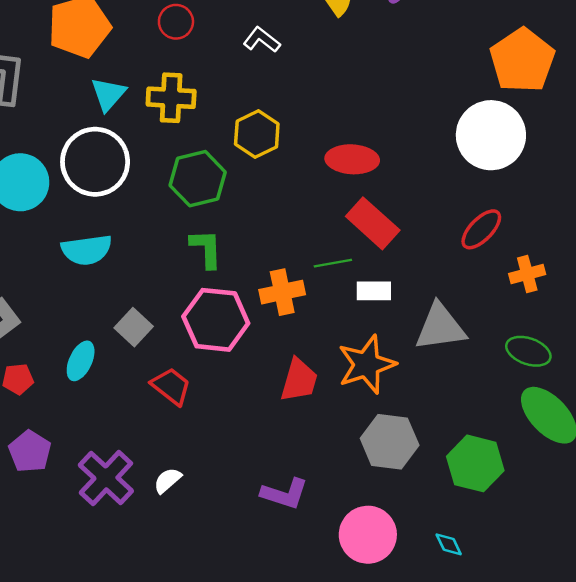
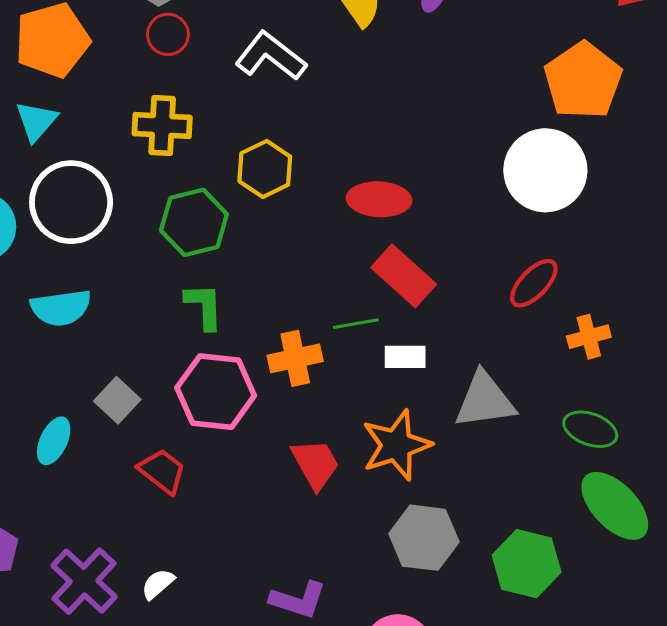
white L-shape: (262, 40) -> (271, 56), size x1.6
cyan triangle: (108, 94) -> (36, 121), moved
red trapezoid: (299, 380) -> (315, 464), turned -45

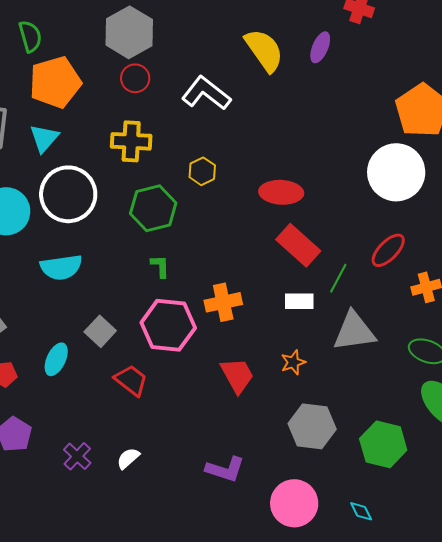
yellow hexagon: (265, 169) -> (202, 171), size x0.7
green L-shape: (204, 306) -> (160, 266), size x0.7
green line: (356, 324) -> (338, 278), moved, turned -52
orange star: (396, 445) -> (293, 362), size x0.5
purple cross: (84, 581) -> (77, 456), size x0.6

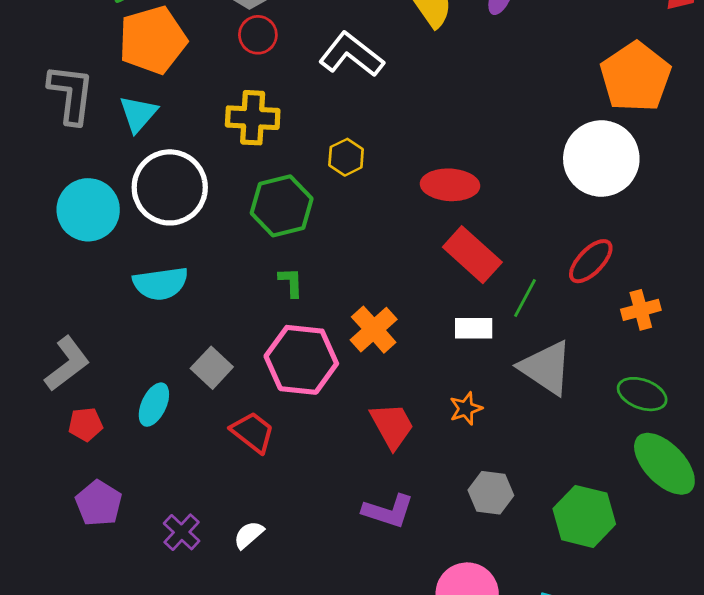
orange cross: (223, 302) -> (374, 330), turned -30
gray triangle: (354, 331) -> (546, 368), turned 42
gray hexagon: (312, 426) -> (491, 493), size x0.7
purple L-shape: (225, 469) -> (388, 511), moved

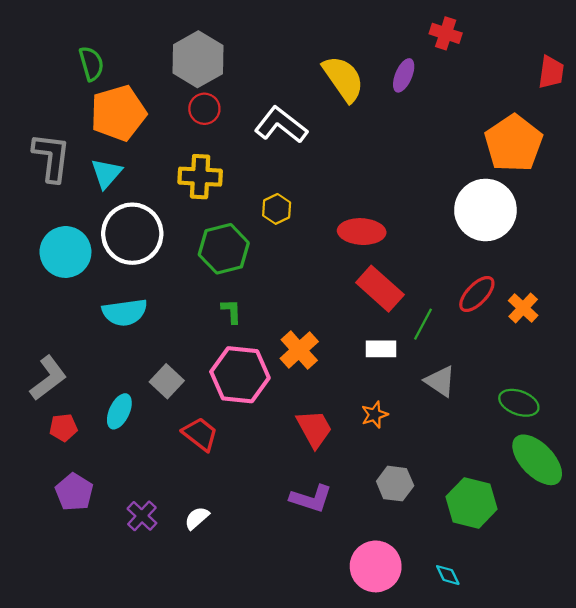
orange cross: (641, 310) -> (523, 308), moved, turned -32
gray triangle: (546, 368) -> (440, 381), size x0.7

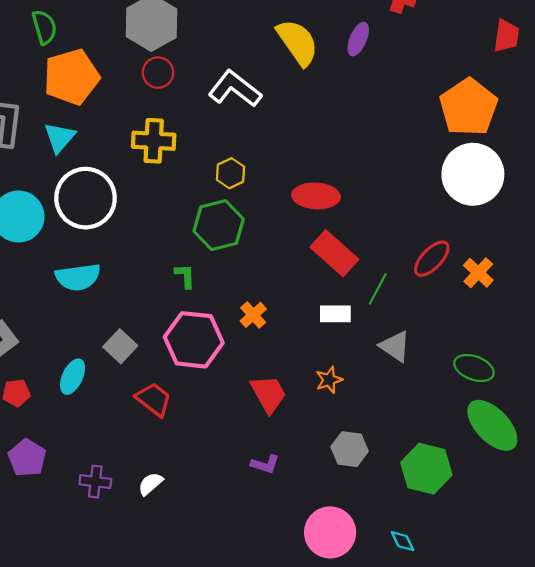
white circle: (485, 210) -> (473, 174), moved
green hexagon: (224, 249) -> (219, 225), moved
orange cross: (299, 350) -> (253, 315), size x0.7
purple L-shape: (311, 499) -> (265, 464), size x0.7
purple cross: (142, 516) -> (95, 482), turned -36

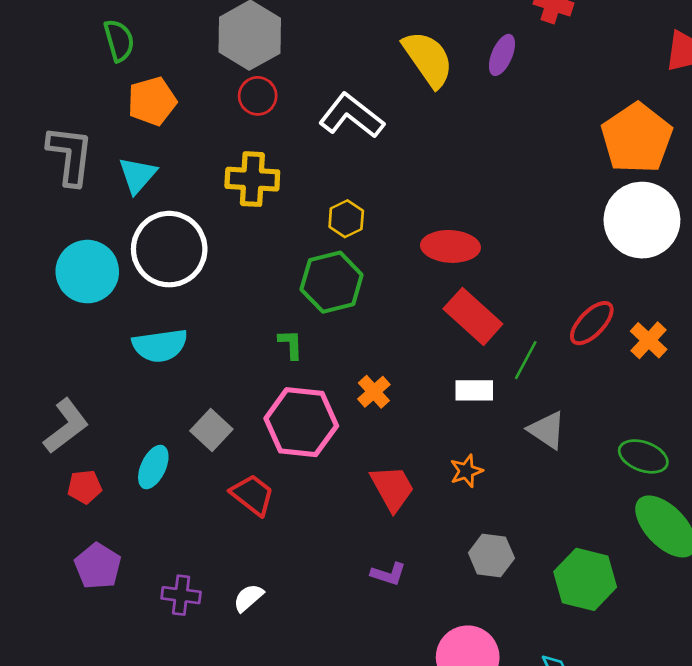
orange pentagon: (71, 77) -> (152, 101), size x0.7

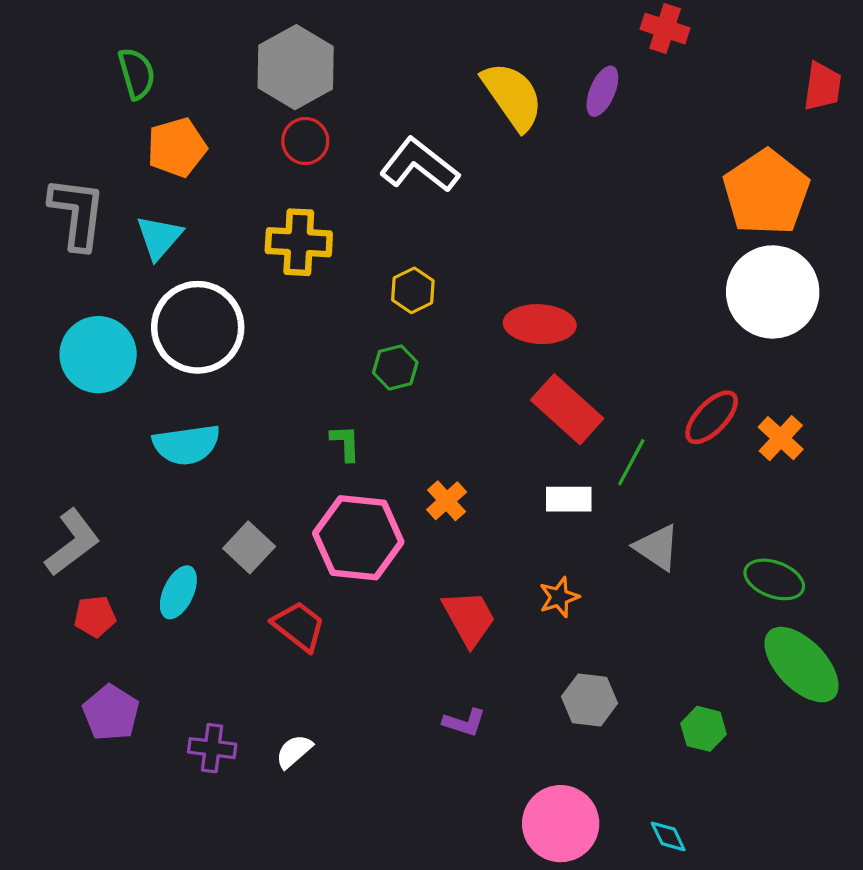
green hexagon: (332, 282) -> (395, 367), size x0.6
green hexagon: (585, 579) -> (704, 729), size x0.6

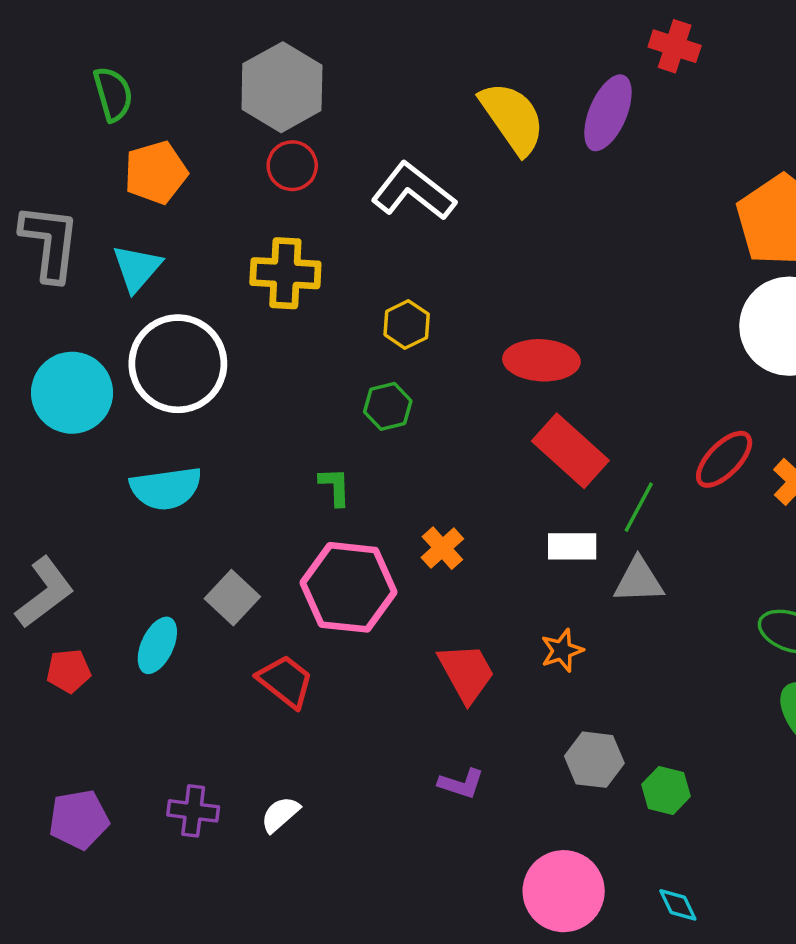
purple ellipse: (602, 91) -> (608, 113), size x1.4
gray triangle: (657, 547) -> (639, 580), moved, turned -36
purple pentagon: (111, 713) -> (79, 819), moved, turned 30
green hexagon: (704, 729) -> (666, 790), moved

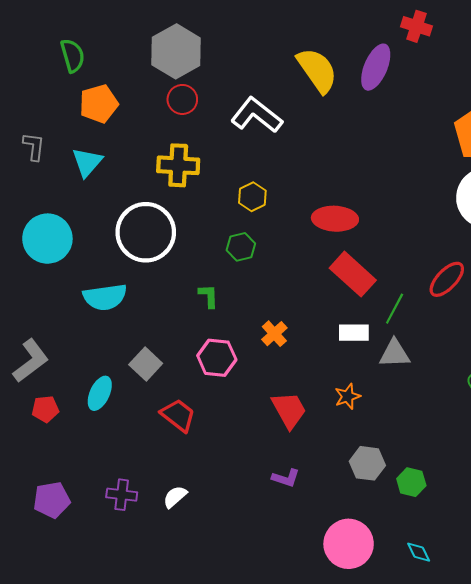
gray L-shape: (50, 243) -> (34, 147), size x0.6
white circle: (178, 364) -> (146, 232), moved
pink hexagon: (349, 587) -> (217, 358), size x0.7

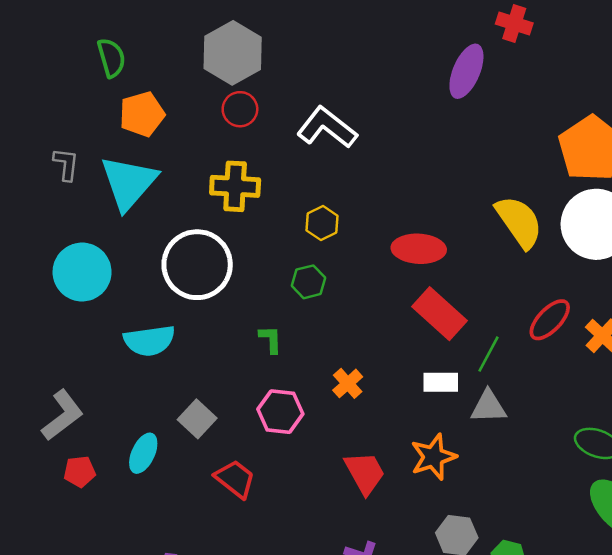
yellow semicircle: (317, 70) -> (519, 222), moved
cyan triangle: (87, 162) -> (129, 183), size x1.6
orange star: (348, 396) -> (433, 457), size x1.5

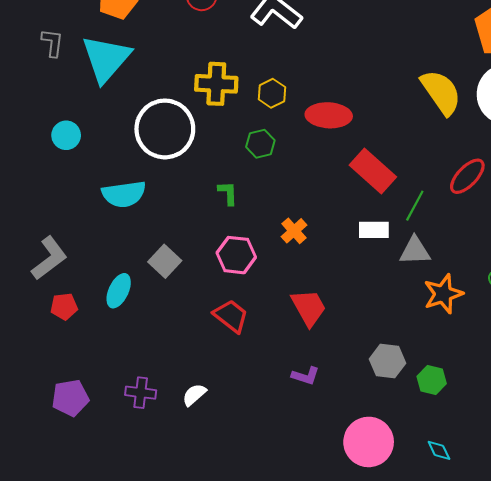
yellow cross: (235, 186) -> (216, 84), moved
red ellipse: (419, 249) -> (329, 115), moved
cyan circle: (82, 272) -> (66, 135), size x0.6
orange star: (433, 457) -> (443, 294), moved
red trapezoid: (235, 479) -> (231, 316), moved

